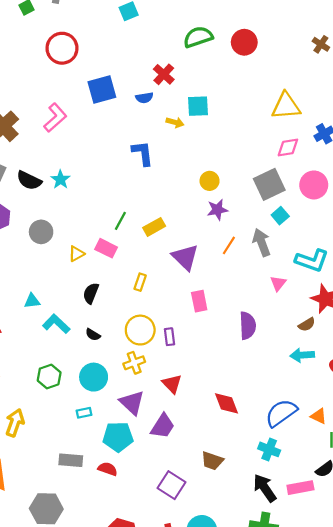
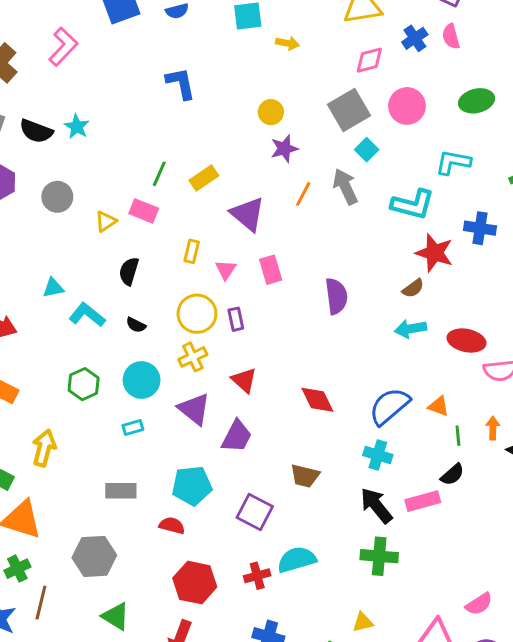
yellow arrow: (175, 122) -> (287, 43), moved
pink triangle: (278, 283) -> (226, 270), moved
cyan pentagon: (118, 437) -> (192, 486), moved
red semicircle: (108, 469) -> (172, 525), moved

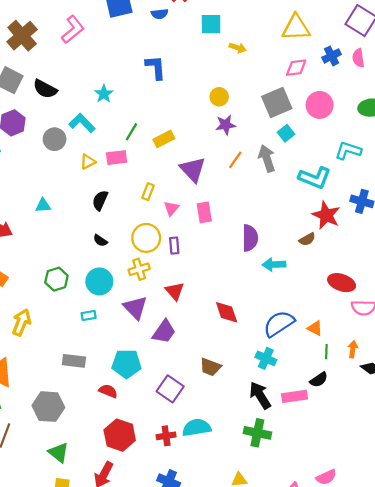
cyan star: (77, 127) -> (104, 94), moved
pink rectangle: (144, 211) -> (117, 158), turned -36
cyan L-shape: (87, 315) -> (82, 123), moved
cyan arrow: (410, 329) -> (274, 264), moved

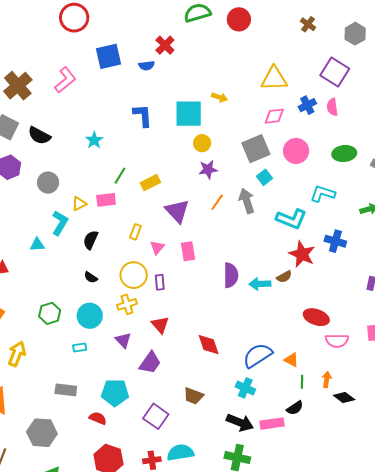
cyan square: (211, 24) -> (189, 114), moved, size x1.4
cyan L-shape: (82, 123) -> (60, 223), moved, turned 75
cyan arrow: (274, 264) -> (260, 284), moved
purple triangle: (135, 308) -> (123, 340), size x0.7
black arrow: (260, 395) -> (240, 422), turned 144

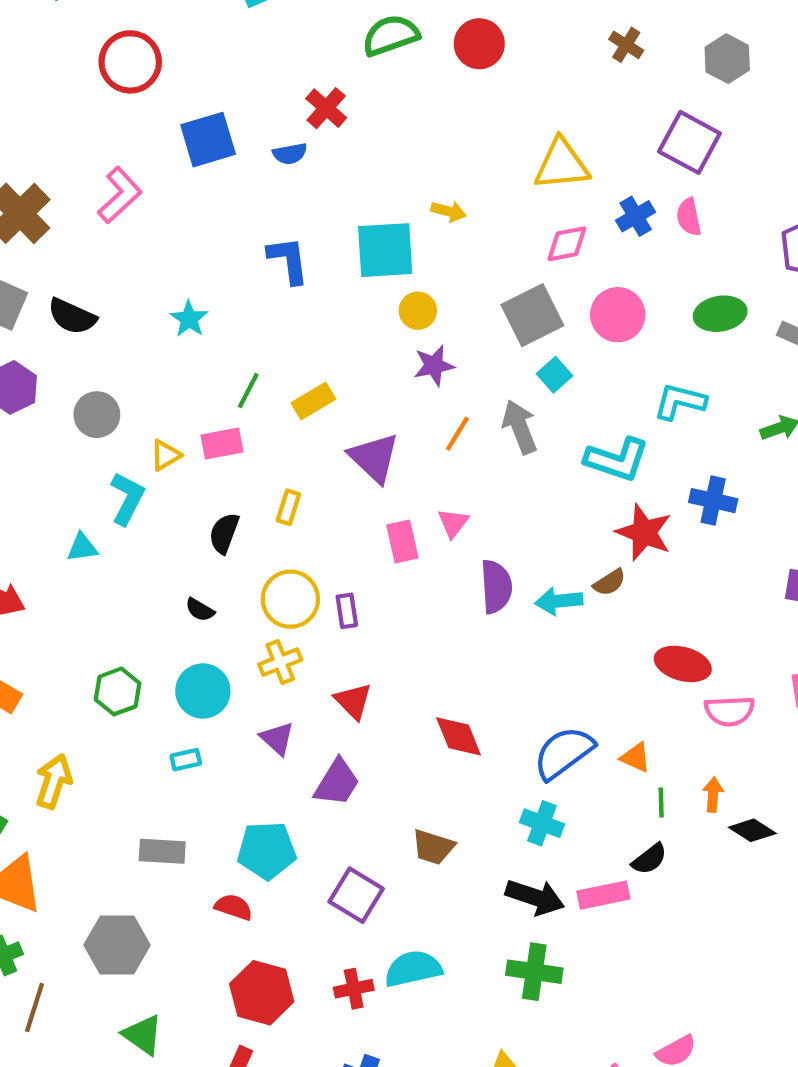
black semicircle: (91, 240) -> (224, 533), moved
pink triangle: (157, 247) -> (453, 523), moved

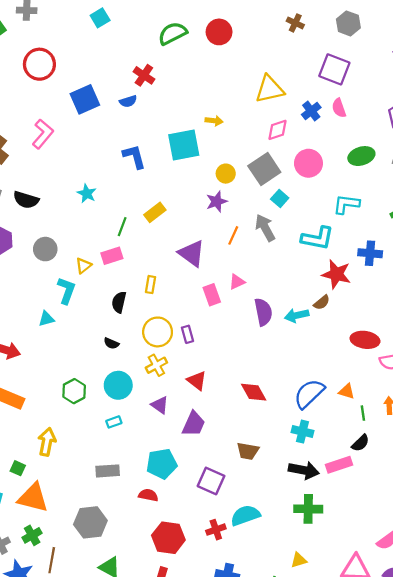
yellow circle: (418, 311) -> (226, 174), moved
yellow rectangle: (313, 401) -> (155, 212), moved
pink triangle: (453, 523) -> (237, 282), turned 35

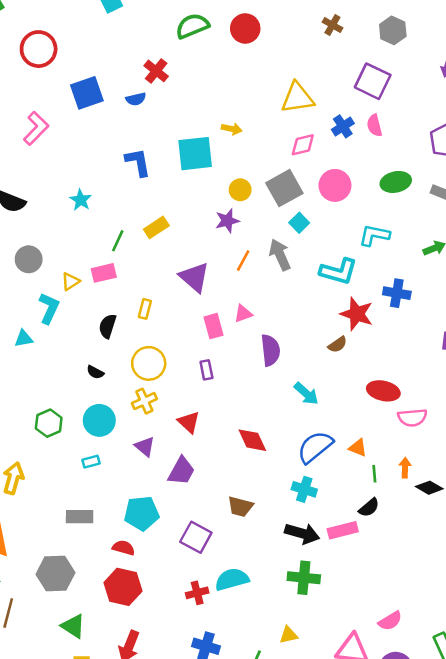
cyan arrow: (297, 315) -> (306, 394), moved, turned -130
purple rectangle: (188, 334) -> (206, 370), moved
red hexagon: (168, 538) -> (123, 587), moved

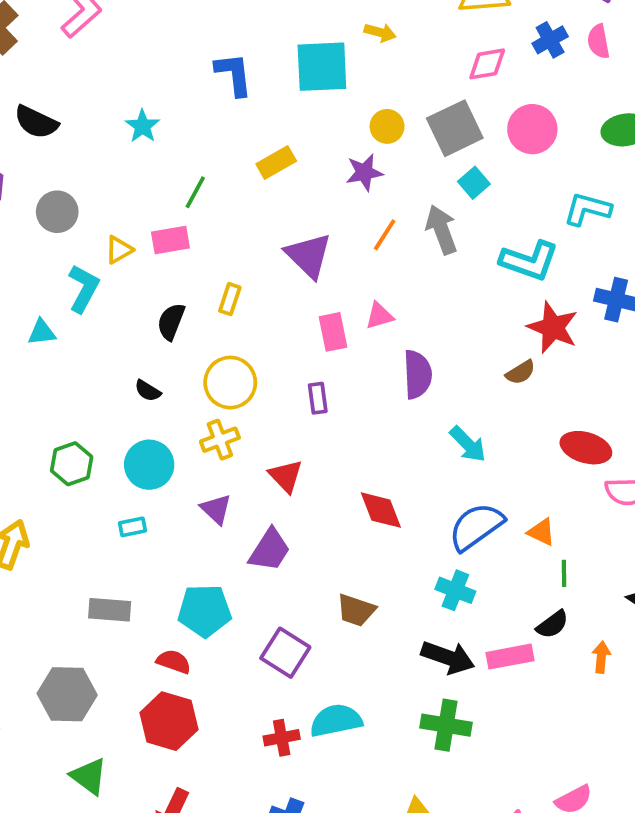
yellow rectangle: (156, 227) -> (276, 163), moved
orange arrow: (405, 468) -> (601, 657), moved

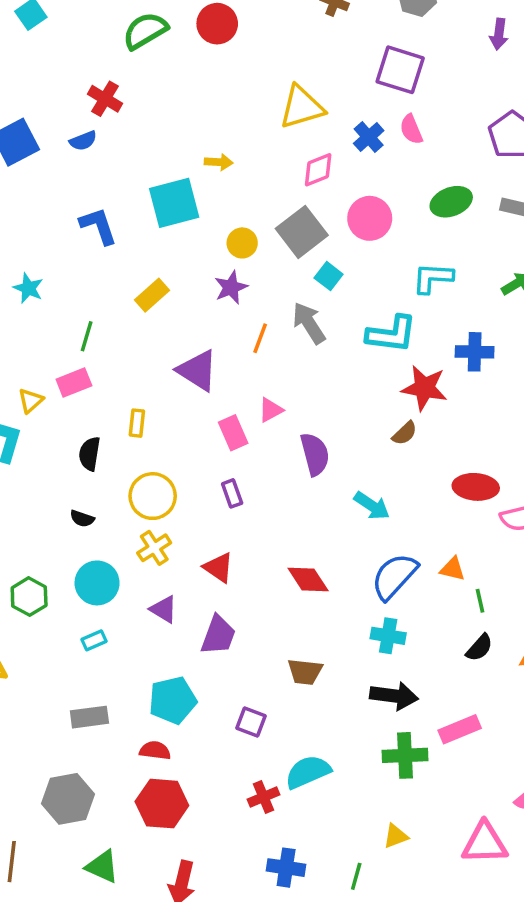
purple square: (285, 653) -> (251, 722), size x0.7
pink rectangle: (510, 657) -> (460, 729), moved

